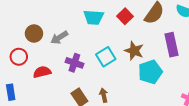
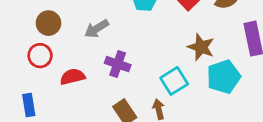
brown circle: (34, 34) -> (48, 23), moved
cyan square: (106, 57) -> (174, 81), moved

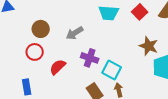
red semicircle: (72, 77) -> (58, 67), turned -30
cyan square: (174, 81) -> (112, 70), moved, turned -30

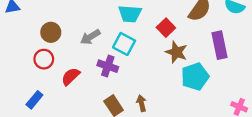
red square: (140, 12) -> (166, 28), moved
cyan square: (112, 70) -> (124, 44), moved
blue rectangle: (27, 87) -> (34, 100), turned 49

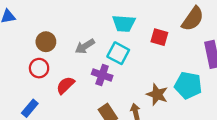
red square: (166, 28) -> (159, 37), turned -30
brown star: (176, 52) -> (157, 94), moved
cyan pentagon: (195, 77) -> (188, 85), turned 30

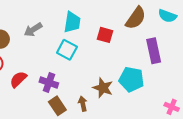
cyan trapezoid: (124, 23) -> (72, 22), turned -85
gray arrow: (85, 46) -> (33, 30), moved
purple cross: (102, 75) -> (49, 83), moved

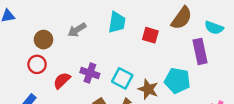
cyan semicircle: (167, 16) -> (214, 28), moved
cyan square: (67, 50) -> (122, 78), moved
purple cross: (49, 83) -> (90, 73), moved

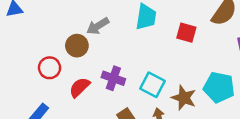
brown circle: (43, 40) -> (77, 46), moved

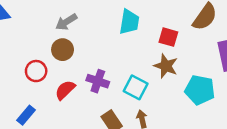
gray arrow: (98, 26) -> (66, 22), moved
brown star: (184, 98) -> (166, 66), moved

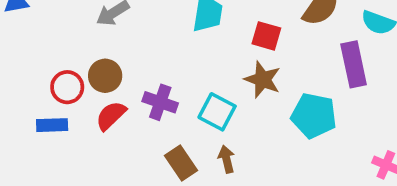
brown circle: (63, 50) -> (105, 76), moved
blue rectangle: (26, 115) -> (52, 125), moved, turned 48

